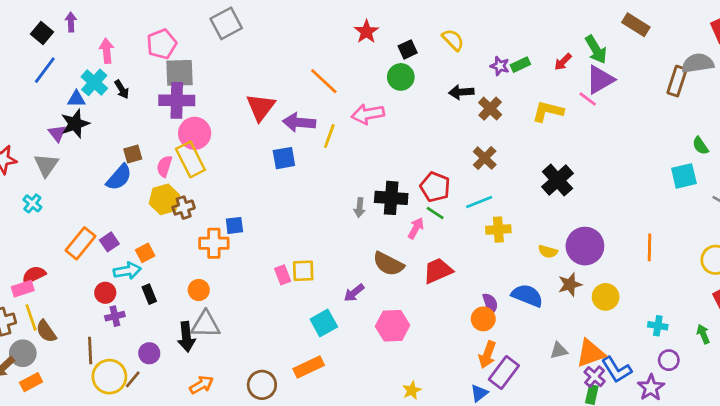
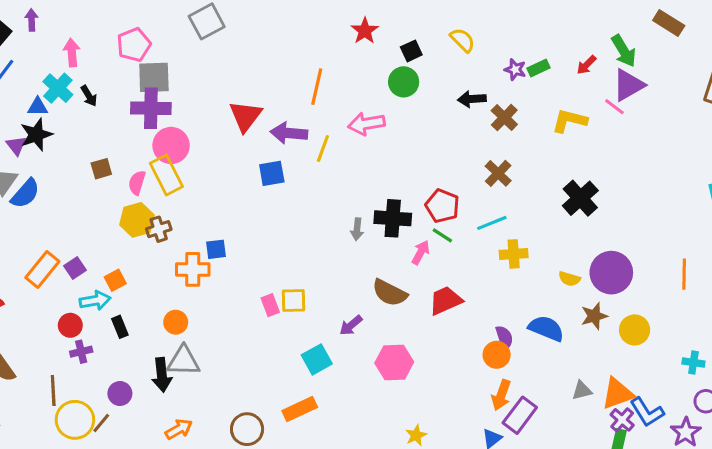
orange line: (324, 81) -> (317, 87), turned 60
blue semicircle: (119, 177) -> (25, 194), moved

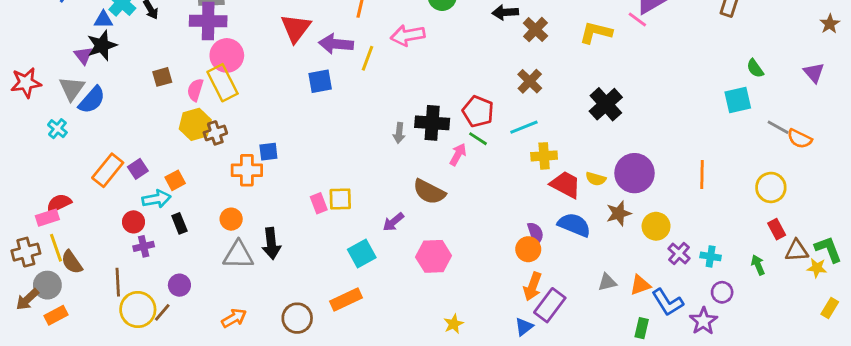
red trapezoid: (445, 300) -> (566, 185), moved, turned 52
black arrow: (162, 375) -> (271, 243), moved
orange triangle: (618, 394) -> (640, 285), size x0.7
purple cross: (622, 420) -> (679, 254), moved

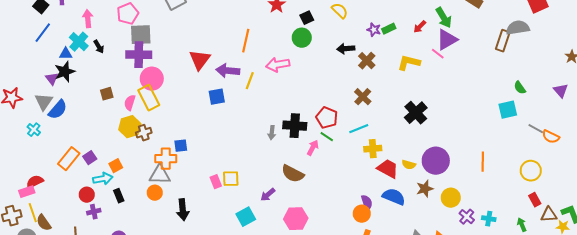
gray triangle: (238, 255) -> (160, 175), moved

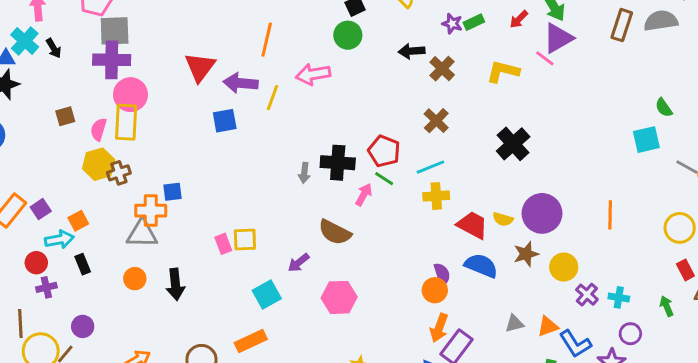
brown rectangle: (503, 41) -> (622, 25), moved
yellow rectangle: (149, 98) -> (126, 122), turned 30
yellow cross: (373, 149) -> (436, 196), moved
orange circle: (155, 193) -> (135, 279), moved

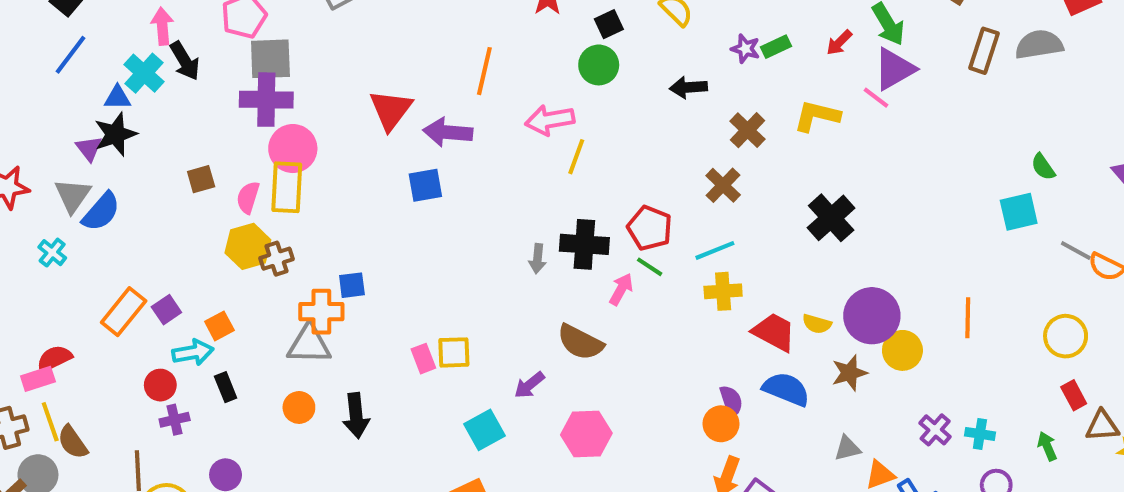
black arrow: (54, 48) -> (185, 61), moved, size x1.4
brown cross: (442, 69) -> (747, 130), moved
yellow line: (272, 98) -> (576, 157), moved
yellow circle: (564, 267) -> (902, 350), moved
gray triangle: (514, 324) -> (847, 448), moved

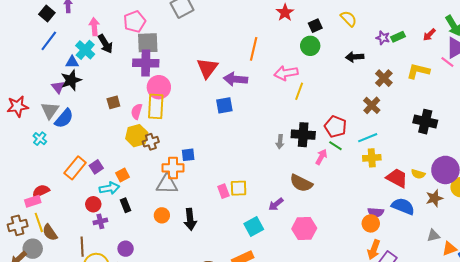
black cross: (831, 218) -> (425, 122), turned -35
purple semicircle: (731, 401) -> (376, 212), turned 112

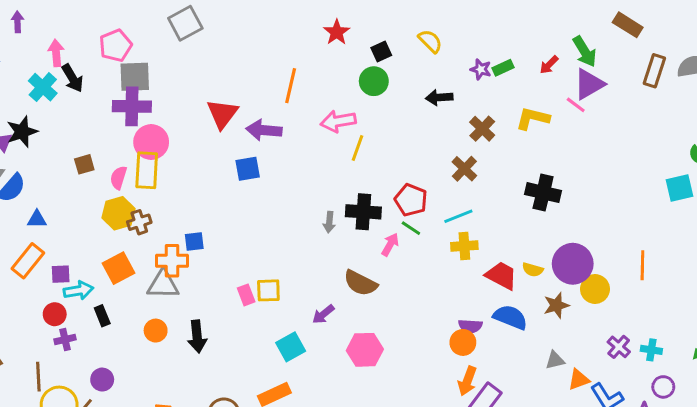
blue triangle: (72, 62) -> (37, 219), moved
purple square: (96, 167) -> (61, 274), moved, turned 32
orange square: (123, 175) -> (118, 268), moved, size x1.5

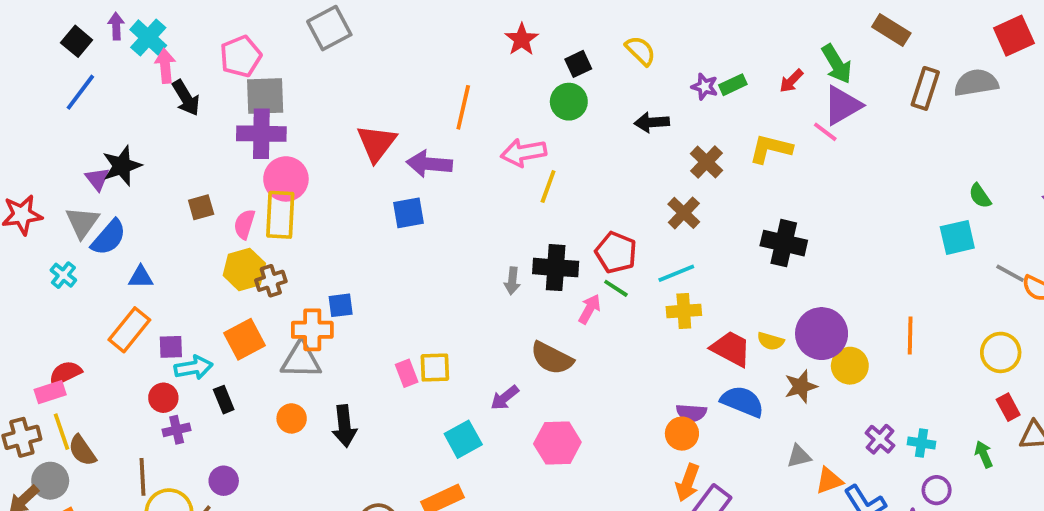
cyan cross: (43, 87) -> (148, 38), moved

